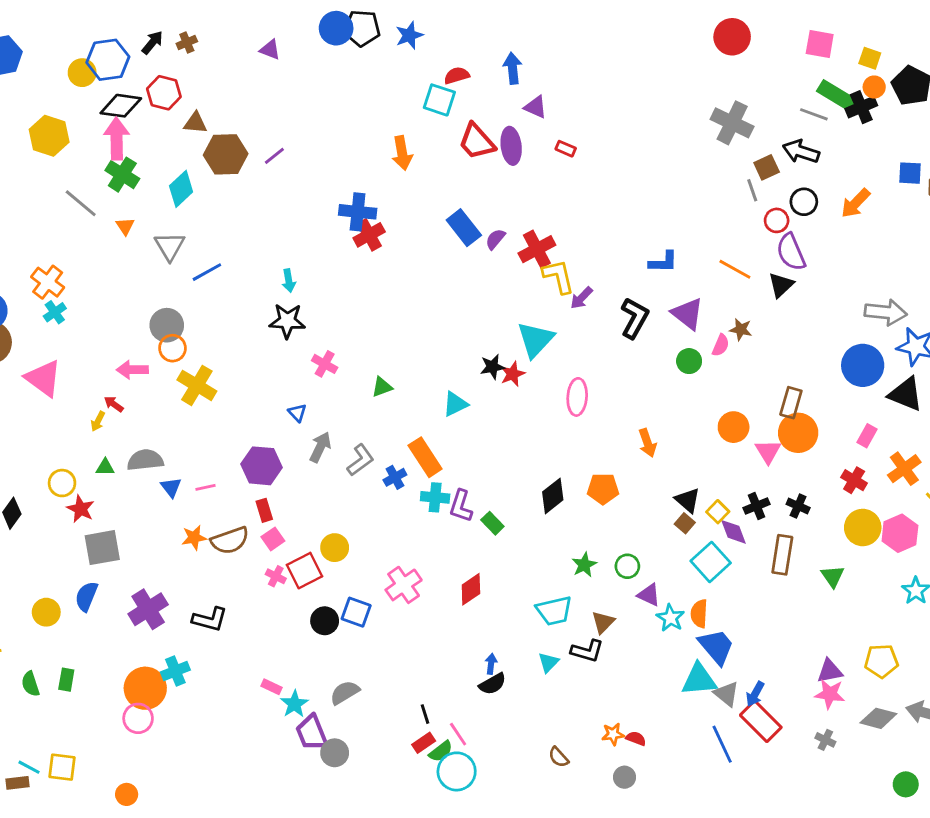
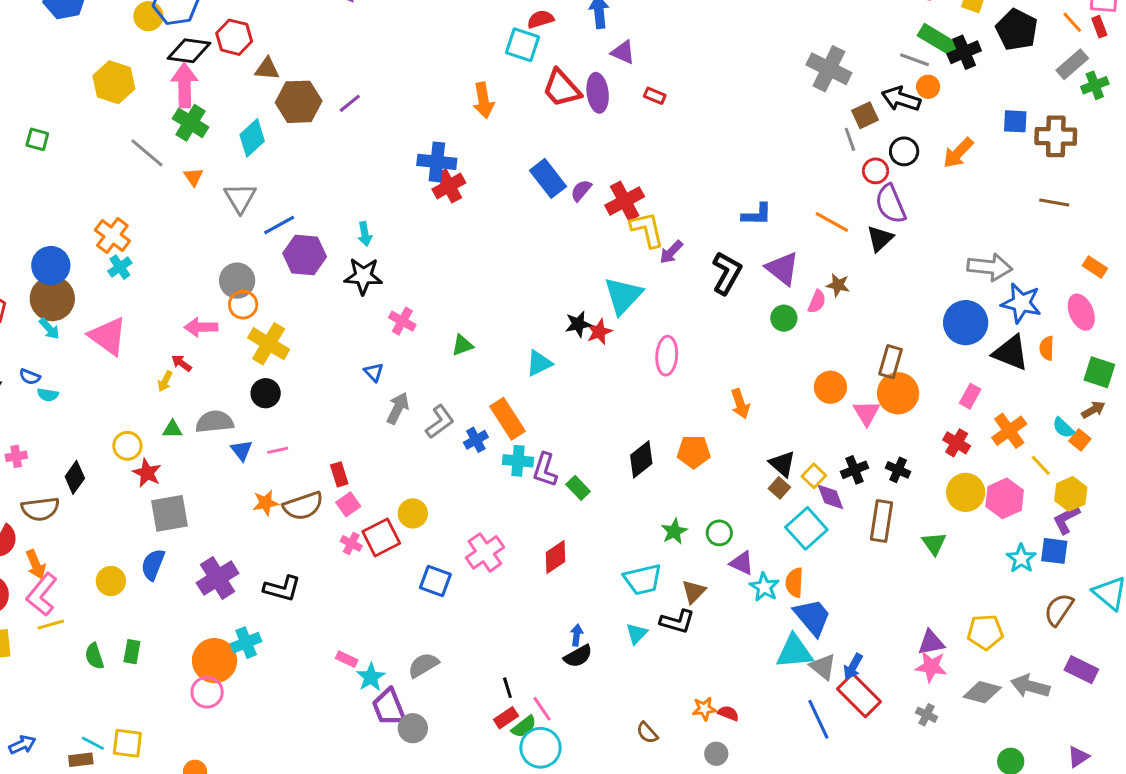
orange circle: (874, 87) -> (928, 87), moved
purple hexagon: (261, 466) -> (305, 255), moved
black circle: (325, 621) -> (266, 393), moved

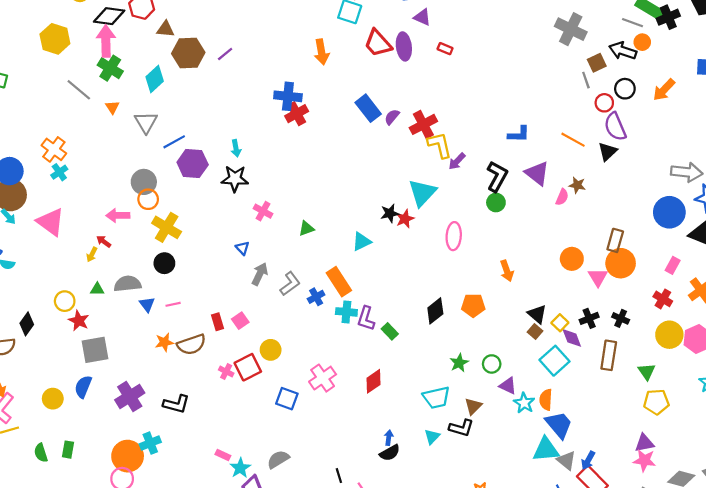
green circle: (784, 318) -> (496, 202), moved
pink square: (348, 504) -> (240, 321), moved
yellow pentagon: (985, 632) -> (656, 402), moved

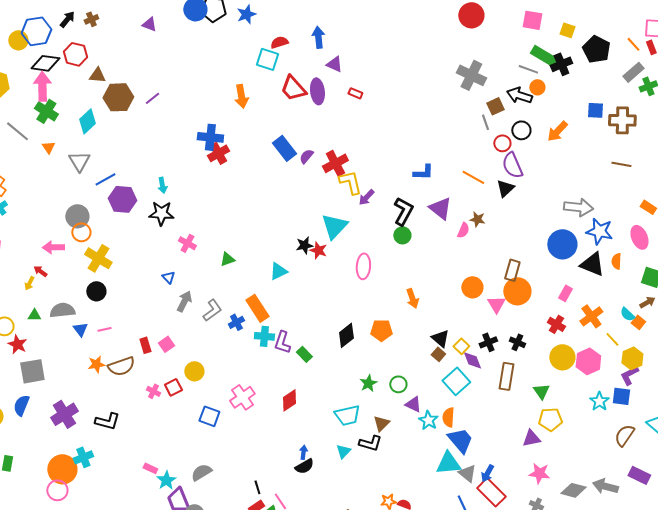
red star: (405, 219) -> (318, 250), turned -30
red square: (248, 367) -> (173, 387), size x0.7
purple triangle: (644, 443) -> (531, 438), moved

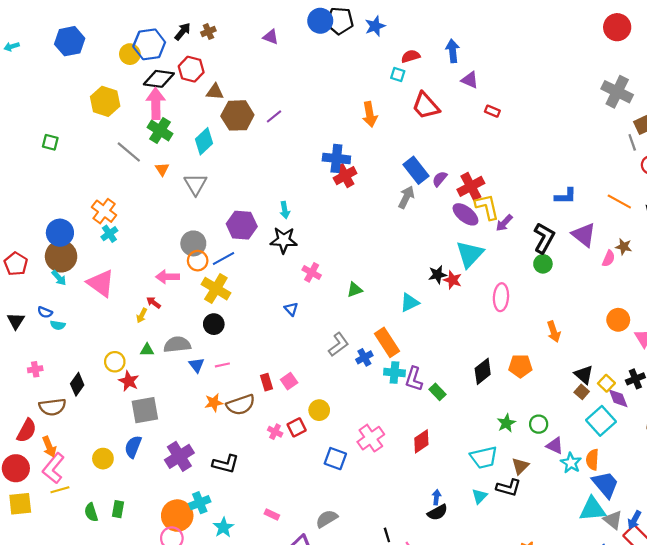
cyan square: (267, 59) -> (398, 75), size x0.6
purple ellipse: (317, 91) -> (465, 214), moved, turned -45
blue line: (105, 179) -> (223, 258), moved
gray arrow: (184, 301) -> (406, 197), moved
cyan star: (166, 480) -> (223, 527), moved

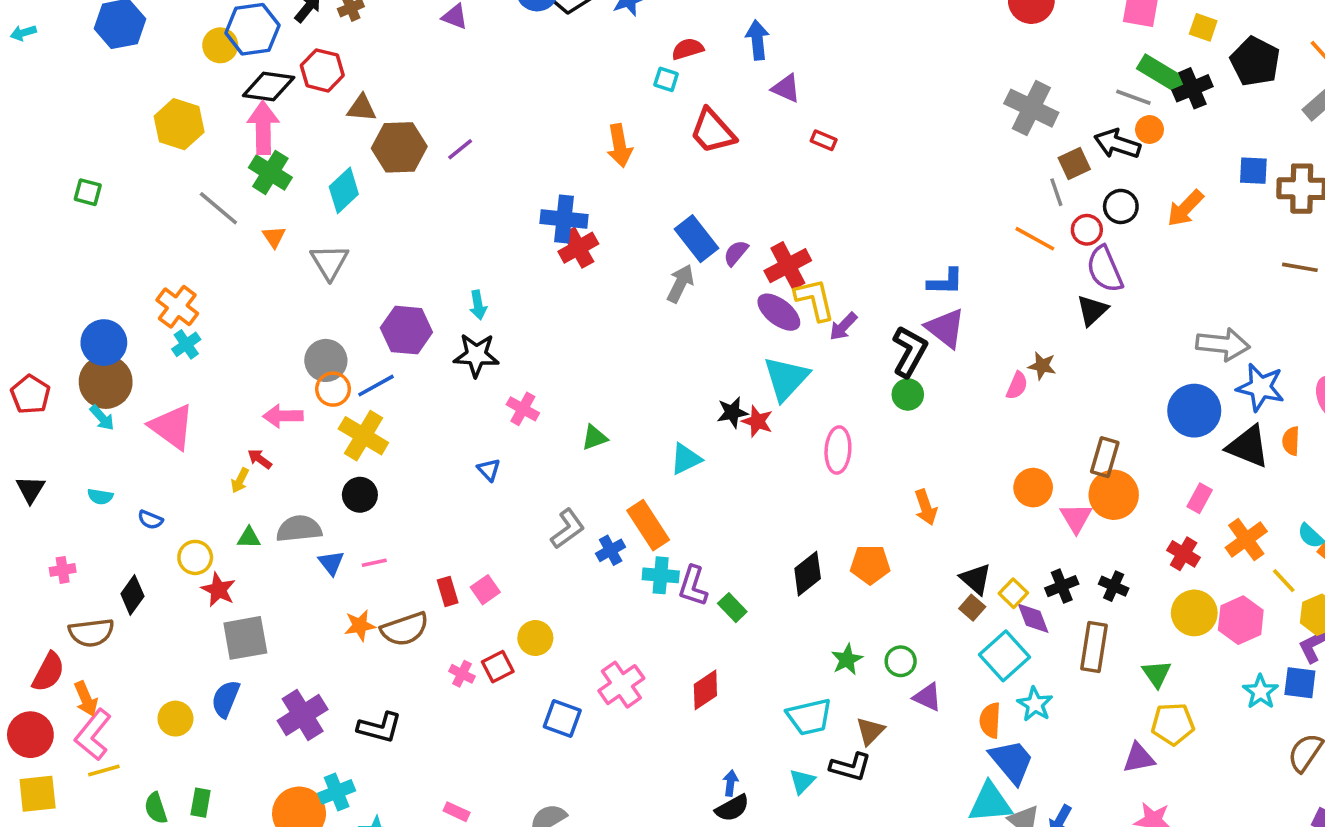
orange line: (619, 201) -> (1035, 239), moved
purple triangle: (584, 235) -> (945, 328), moved
blue semicircle: (45, 312) -> (150, 520), moved
cyan star: (571, 463) -> (1035, 704), moved

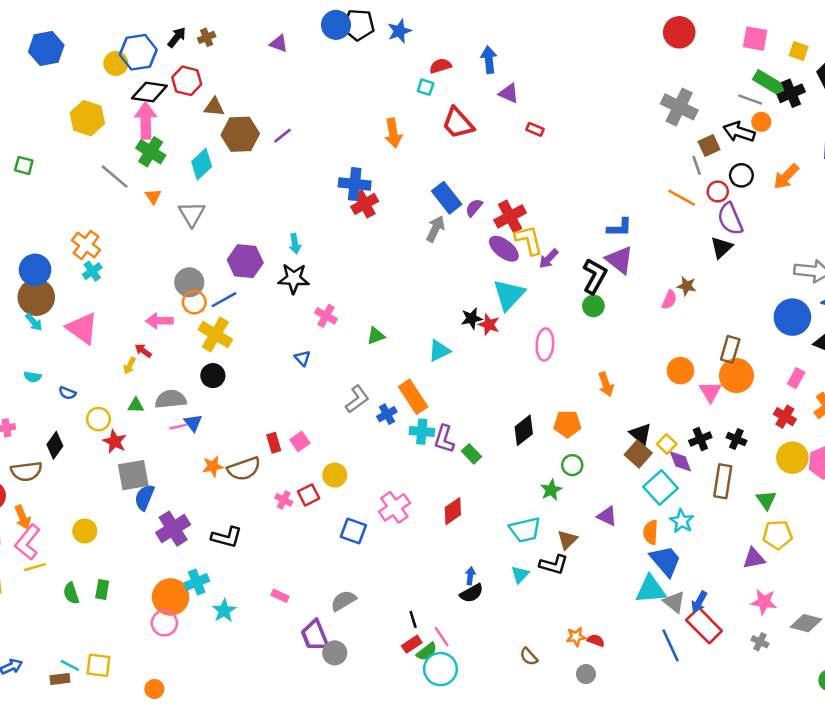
pink line: (374, 563) -> (178, 427), moved
brown square: (972, 608) -> (638, 454), size x1.5
green circle: (901, 661) -> (572, 465), moved
blue semicircle: (226, 699) -> (144, 497), moved

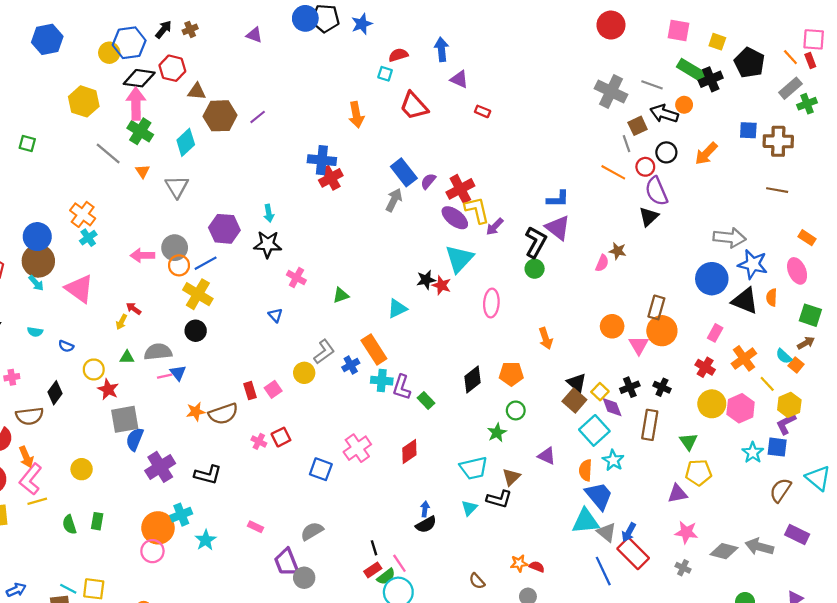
gray line: (750, 99) -> (652, 85), moved
pink arrow: (159, 321) -> (142, 255), moved
yellow circle: (335, 475) -> (304, 373), moved

